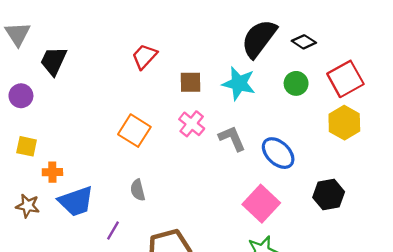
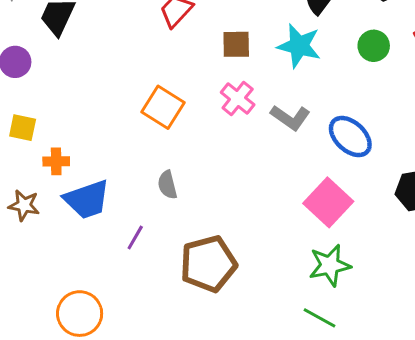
gray L-shape: (232, 138) -> (290, 117), turned 148

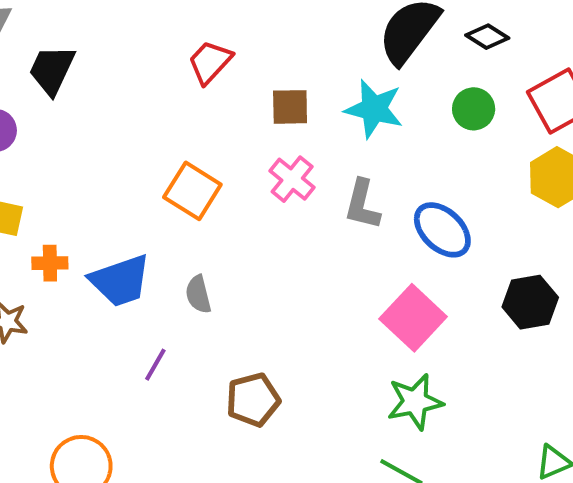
gray L-shape: (290, 117) -> (362, 205), turned 69
blue trapezoid: (87, 199) -> (120, 281), moved
brown pentagon: (208, 264) -> (253, 400), size x0.7

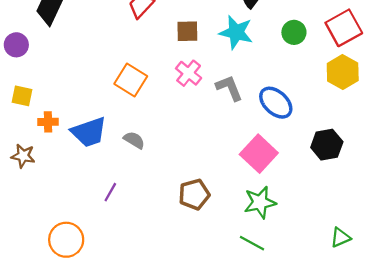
gray L-shape: (362, 205) -> (229, 88), turned 144
gray semicircle: (198, 294) -> (134, 140), turned 135
purple line: (155, 365) -> (110, 192), moved
brown pentagon: (253, 400) -> (194, 194), moved

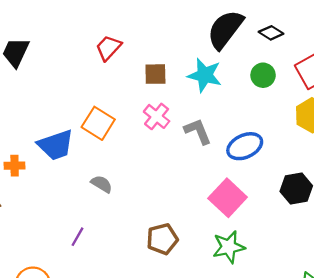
blue ellipse: (276, 103) -> (245, 146), turned -68
blue trapezoid: (89, 132) -> (56, 145), moved

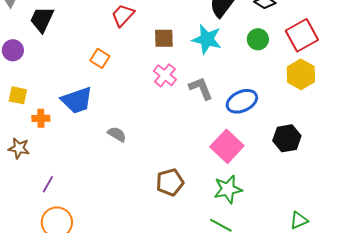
orange square: (98, 123) -> (100, 58), moved, size x0.7
purple line: (78, 237) -> (48, 184), moved

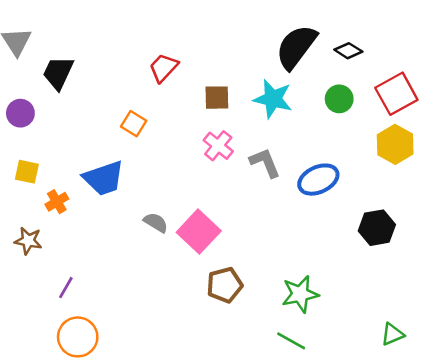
orange cross: (41, 118) -> (57, 202), turned -30
pink square: (227, 146) -> (199, 232), moved

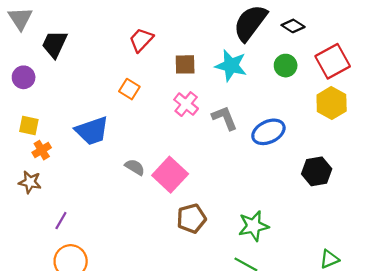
orange square: (134, 124) -> (129, 89), moved
orange cross: (57, 202) -> (42, 150), moved

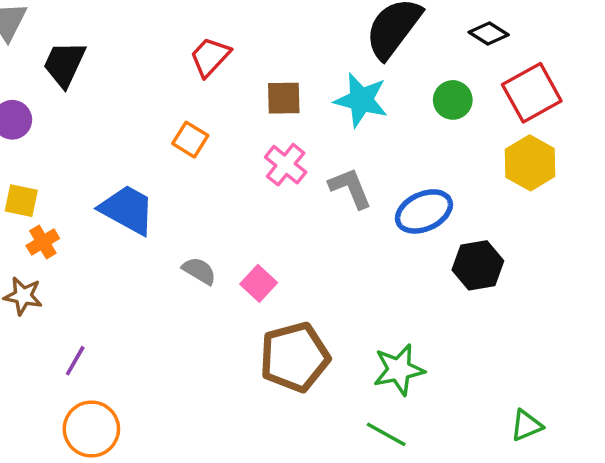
black diamond: (293, 26) -> (489, 33), moved
blue trapezoid: (92, 131) -> (127, 210), turned -132
black hexagon: (317, 171) -> (478, 265), moved
pink square: (170, 175) -> (259, 283), size x0.6
brown pentagon: (191, 218) -> (295, 357), size x1.4

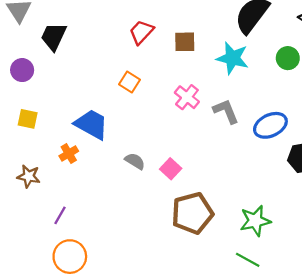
brown square: (284, 98) -> (185, 42), moved
orange cross: (43, 242) -> (69, 154), moved

